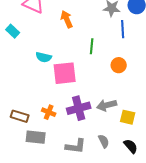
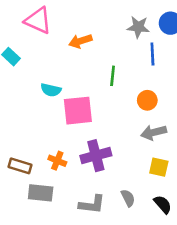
orange arrow: (67, 19) -> (80, 41), turned -84
gray arrow: (107, 105) -> (154, 132), moved

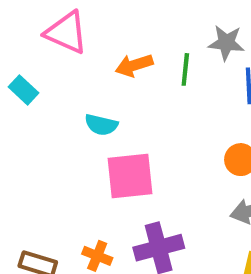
green line: (113, 76) -> (185, 69), moved
cyan semicircle: (51, 90) -> (101, 125), moved

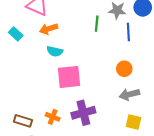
orange arrow: (134, 65) -> (49, 29), moved

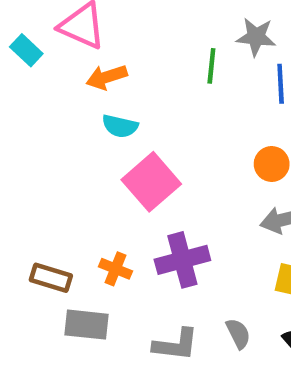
cyan rectangle: (16, 34) -> (26, 50), moved
pink square: (69, 77) -> (151, 182), turned -35

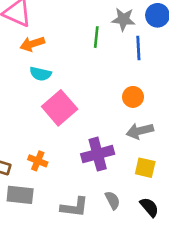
purple cross: (182, 260) -> (98, 154), moved

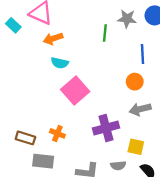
blue line: (138, 48) -> (142, 54), moved
yellow square: (145, 168) -> (136, 147), moved
gray semicircle: (113, 200) -> (118, 165), turned 112

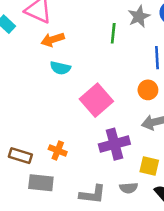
gray star: (127, 19) -> (139, 16), turned -30
pink square: (75, 90) -> (96, 100), moved

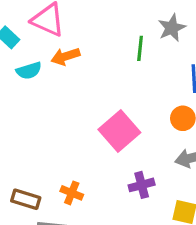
cyan semicircle: (60, 68) -> (29, 71), moved, turned -30
purple cross: (114, 144) -> (142, 185), size x0.7

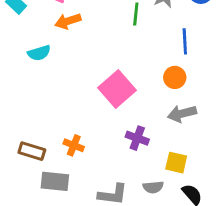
cyan semicircle: (29, 71) -> (39, 53), moved
purple cross: (142, 185) -> (137, 138), turned 35

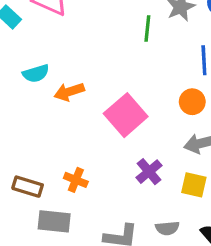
orange arrow: (68, 21) -> (69, 92), moved
purple cross: (137, 138) -> (149, 172), turned 30
yellow square: (176, 163) -> (194, 185), moved

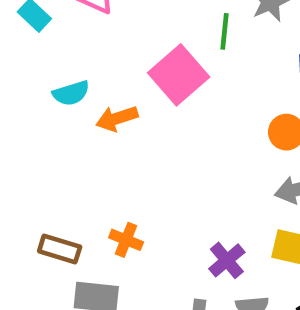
pink square: (126, 115) -> (179, 75), moved
purple cross: (149, 172) -> (227, 260), moved

